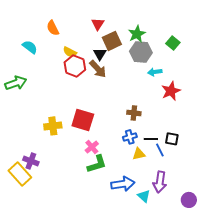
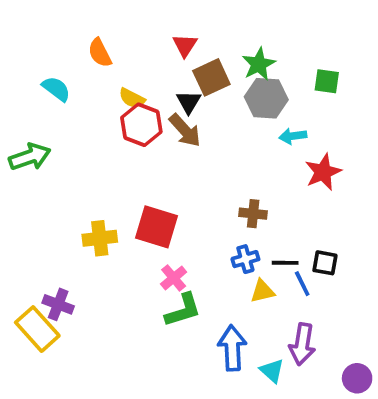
green square: (173, 43) -> (327, 81), turned -32
blue arrow: (123, 184) -> (232, 348), turned -85

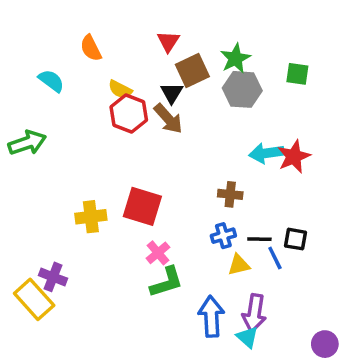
cyan arrow: (293, 136) -> (266, 153), moved, size x1.4
purple arrow: (302, 344) -> (254, 313), moved

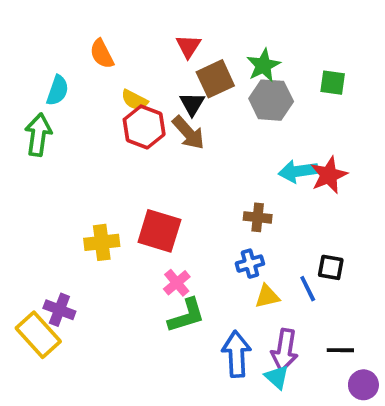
cyan semicircle: (51, 81) -> (57, 90), turned 72
green arrow: (27, 143) -> (38, 135), moved, turned -63
black line: (259, 239) -> (340, 350), moved

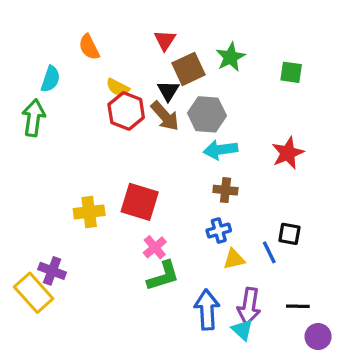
gray hexagon: (271, 100) -> (207, 114), moved
cyan arrow: (298, 171) -> (220, 150), moved

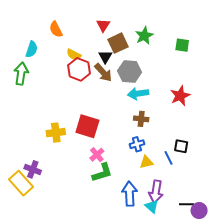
black line: (298, 306) -> (186, 204), moved

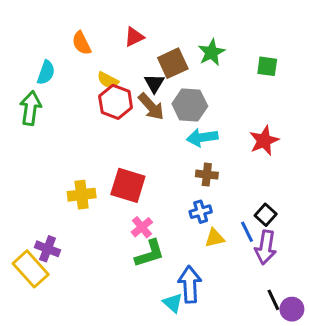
red triangle: (103, 25) -> (134, 37), moved, turned 32
black square: (181, 146) -> (266, 215), turned 32
purple arrow: (156, 192) -> (266, 247), moved
black line: (186, 204) -> (273, 300), turned 64
cyan triangle: (152, 206) -> (173, 303), moved

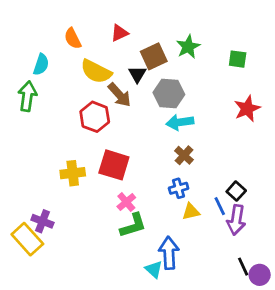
yellow semicircle: (108, 80) -> (96, 71), size x1.6
red hexagon: (116, 102) -> (95, 117), moved
brown arrow: (151, 107) -> (119, 95), moved
red star: (264, 141) -> (247, 109), moved
brown cross: (207, 175) -> (184, 155), turned 36

